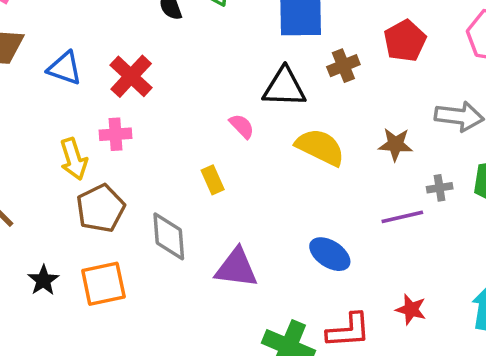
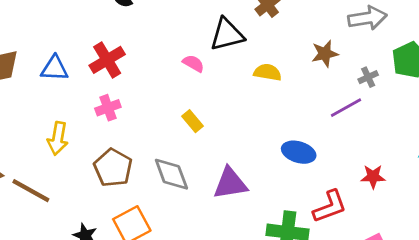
red cross: (131, 76) -> (107, 60), turned 32
pink semicircle: (242, 126) -> (193, 63), moved
yellow semicircle: (320, 147) -> (268, 72), size x0.7
yellow arrow: (74, 159) -> (58, 138), moved, turned 44

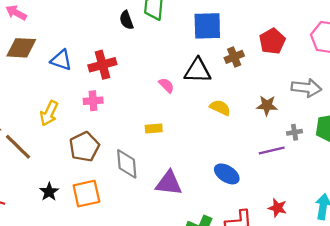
yellow rectangle: (193, 121) -> (154, 129), turned -70

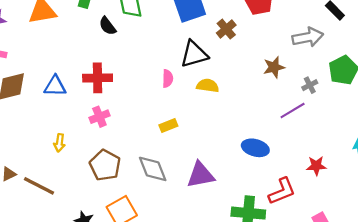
red cross: (102, 65) -> (98, 78), turned 32
pink semicircle: (166, 85) -> (168, 78), turned 63
yellow semicircle: (220, 108) -> (208, 86), moved
yellow arrow: (49, 113) -> (59, 143), size x0.7

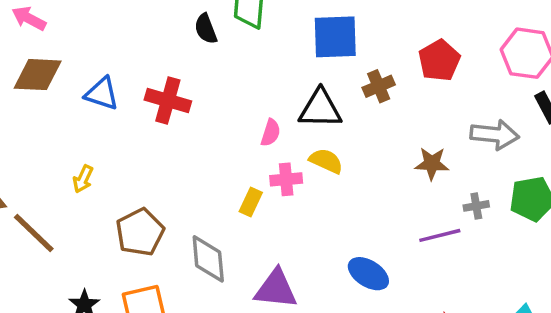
pink cross: (99, 117) -> (286, 179), moved
yellow rectangle: (168, 125) -> (251, 202), turned -60

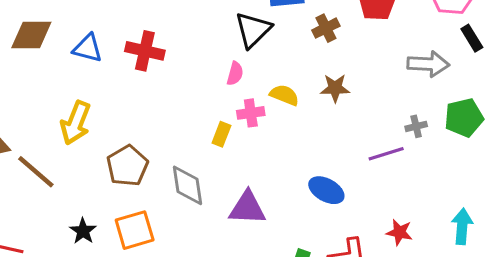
black triangle: (320, 109) -> (253, 30), moved, turned -42
brown star: (432, 164) -> (335, 88), moved
yellow arrow: (83, 179) -> (76, 123), size x1.8

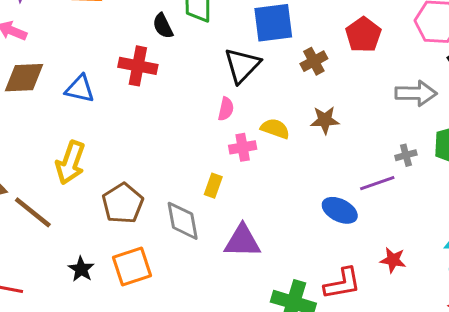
red cross: (145, 51) -> (138, 66), moved
yellow rectangle: (221, 134) -> (213, 186), moved
blue ellipse: (326, 190) -> (340, 210), moved

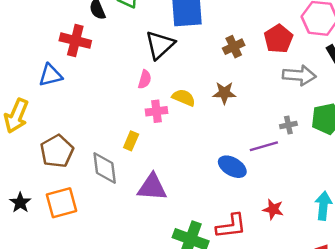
red pentagon: (363, 35) -> (278, 39), moved
brown cross: (314, 61) -> (234, 47), moved
blue triangle: (80, 89) -> (50, 75), moved, turned -30

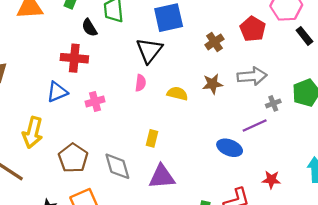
gray arrow: (299, 75) -> (252, 76), moved
pink cross: (157, 111) -> (95, 102), moved
yellow rectangle: (131, 141) -> (152, 138), moved

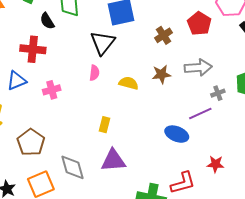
gray diamond: (117, 166) -> (72, 167), moved

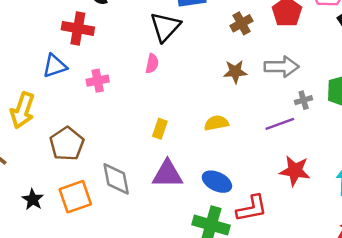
yellow semicircle: (129, 83) -> (216, 123), moved, turned -30
blue ellipse: (177, 134) -> (217, 182), moved
red star: (215, 164) -> (295, 171), moved, size x1.4

